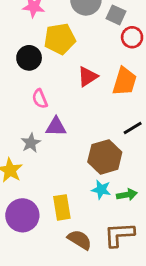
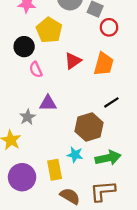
yellow pentagon: (60, 39) -> (49, 30), turned -30
pink semicircle: (40, 99) -> (36, 70), moved
cyan star: (101, 190) -> (75, 155), moved
green arrow: (127, 195) -> (108, 158), size x1.5

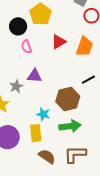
cyan star: (75, 155) -> (43, 114), moved
green arrow: (108, 158) -> (70, 126), moved

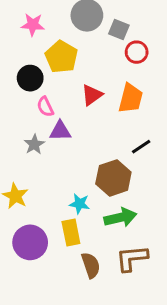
purple triangle: (35, 76) -> (60, 131), moved
gray star: (16, 86) -> (34, 144), moved
brown semicircle: (47, 156) -> (91, 265), turned 42

